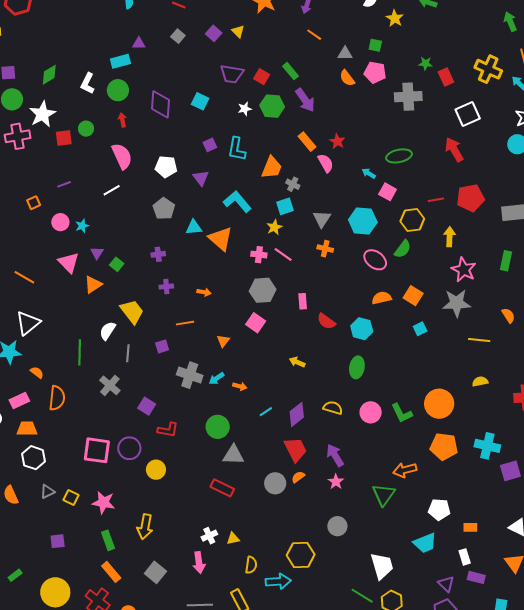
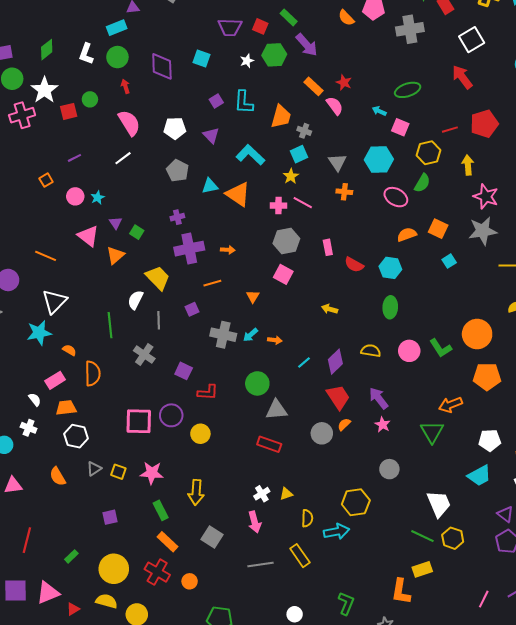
purple cross: (166, 287) -> (189, 249), size x2.0

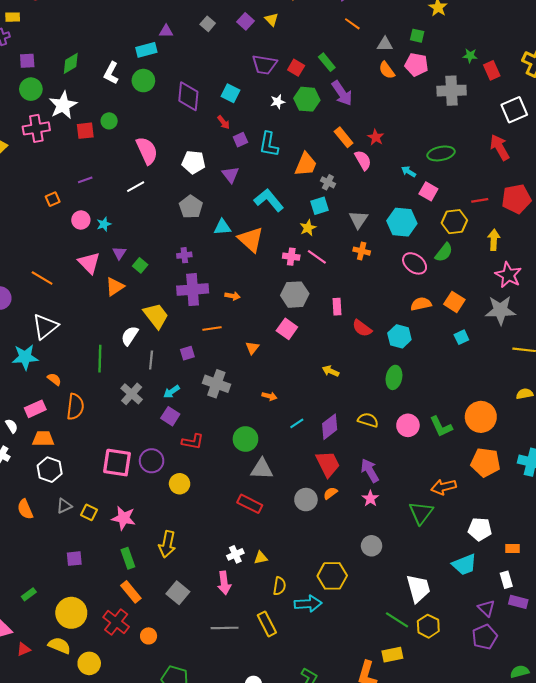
red arrow: (125, 86) -> (223, 122), moved, turned 152
cyan arrow: (251, 335) -> (171, 392), moved

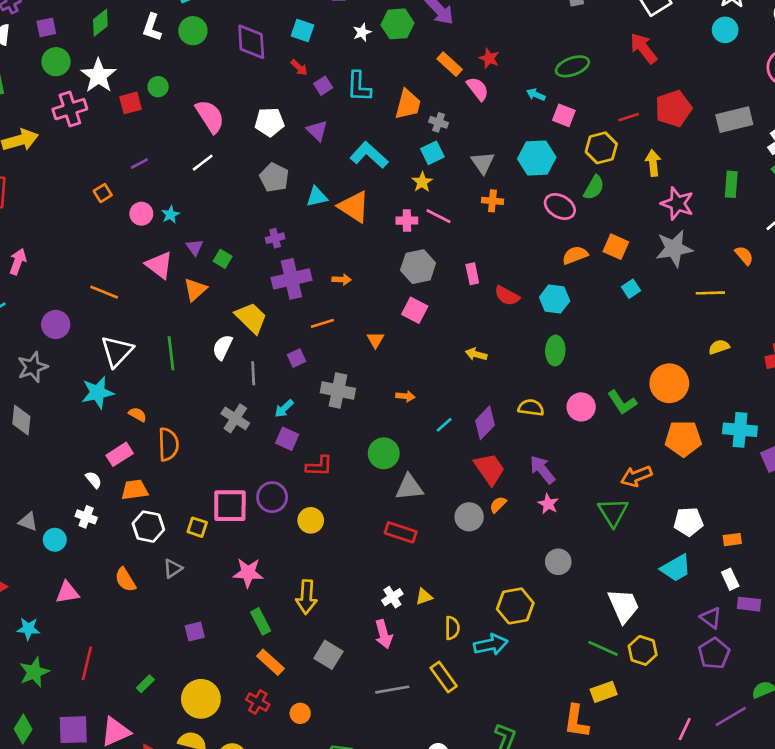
green line: (100, 359) -> (171, 353), moved
yellow square: (89, 512) -> (197, 527), moved
red cross: (116, 622) -> (258, 702), size x0.7

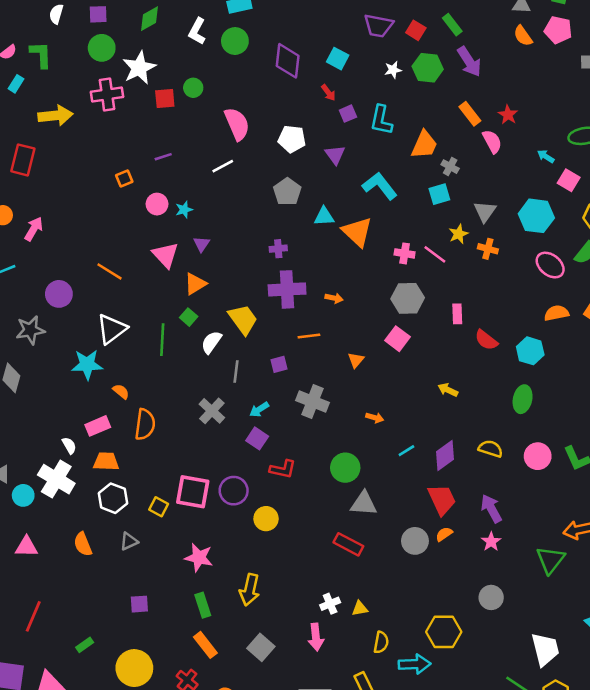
yellow star: (422, 182) -> (458, 234), moved
green square: (223, 259) -> (189, 317), moved
white cross: (86, 517) -> (56, 479), size x1.8

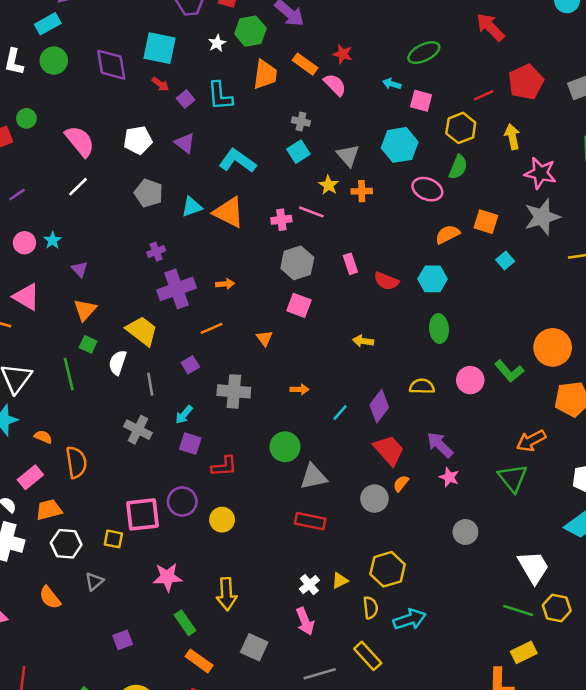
cyan square: (338, 59) -> (160, 48), size x1.5
orange trapezoid: (424, 145) -> (265, 74), moved
pink triangle: (165, 255) -> (26, 297), moved
yellow hexagon: (444, 632) -> (388, 569), moved

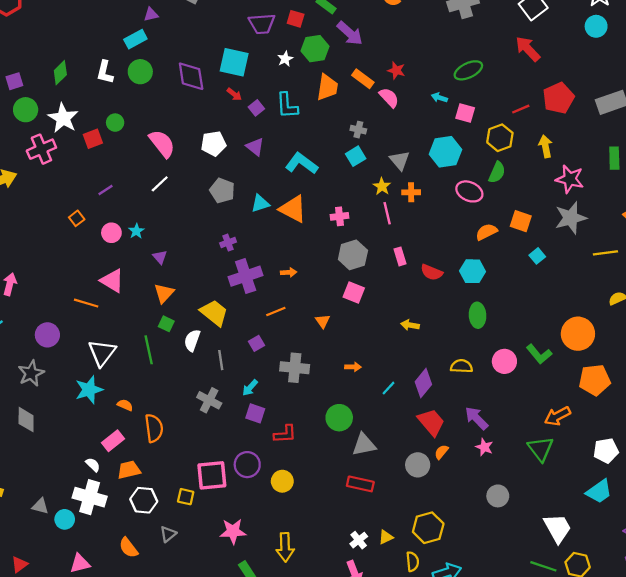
pink line: (311, 212) -> (387, 213), moved, turned 55

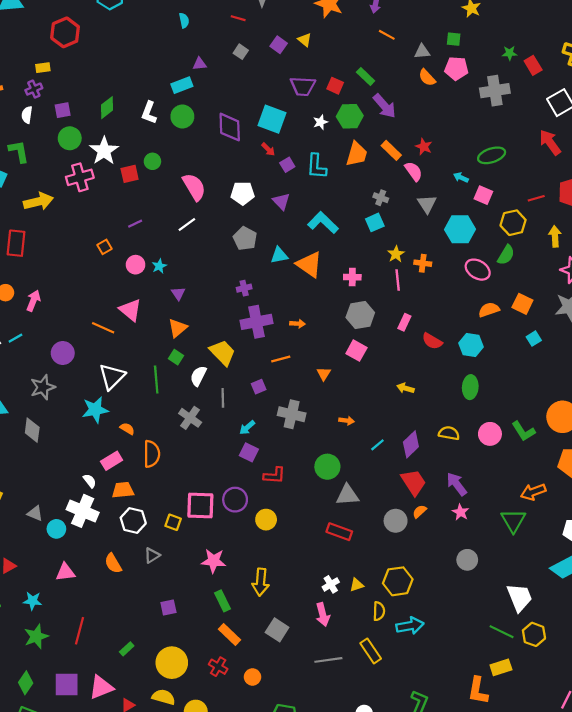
gray triangle: (400, 160) -> (427, 204), moved
pink rectangle: (400, 256) -> (404, 322), turned 35
gray cross: (209, 400) -> (190, 418), moved

